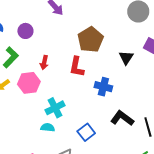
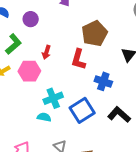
blue square: (86, 132) -> (82, 110), moved, size x1.4

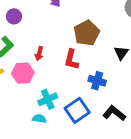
purple circle: (31, 19) -> (14, 16), moved

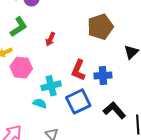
red L-shape: (71, 60) -> (78, 70), moved
pink hexagon: (23, 73) -> (21, 68), moved
blue cross: (97, 81) -> (103, 76), turned -30

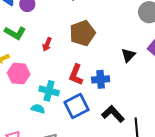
green L-shape: (19, 27) -> (15, 33), turned 65
brown pentagon: (100, 27) -> (82, 33), moved
cyan cross: (51, 86) -> (49, 91), turned 30

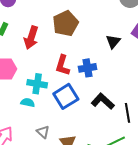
red arrow: (47, 44) -> (31, 38), size x1.6

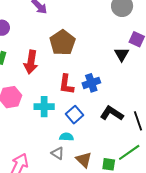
black triangle: (113, 41) -> (122, 54), moved
blue square: (66, 96) -> (74, 115), size x0.7
cyan semicircle: (28, 103) -> (66, 137), moved

